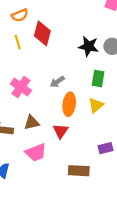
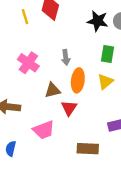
gray arrow: (57, 82) -> (66, 57), turned -64
brown triangle: (32, 122) -> (53, 90), moved

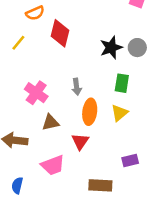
yellow line: (25, 17) -> (18, 43), moved, turned 56
black star: (98, 21) -> (111, 48), turned -30
brown triangle: (53, 90) -> (50, 122), moved

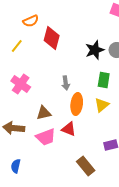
pink cross: (36, 93) -> (21, 84), moved
red triangle: (80, 141) -> (69, 129), turned -42
pink trapezoid: (53, 165) -> (46, 137), moved
brown rectangle: (100, 185) -> (86, 166), turned 48

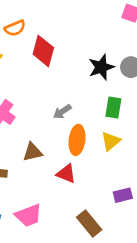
gray arrow: (66, 83) -> (62, 112), turned 64
pink trapezoid: (46, 137) -> (28, 215), moved

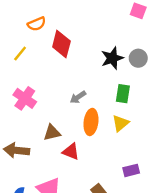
red triangle: (66, 174) -> (71, 152), moved

